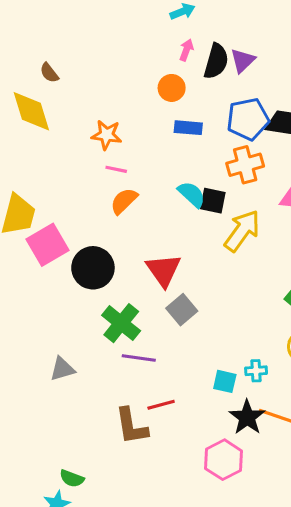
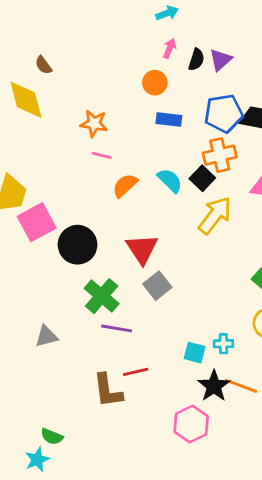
black semicircle: (216, 61) -> (196, 60), size x0.7
orange semicircle: (124, 201) -> (125, 185), moved
black square: (213, 201) -> (202, 178), moved, turned 30

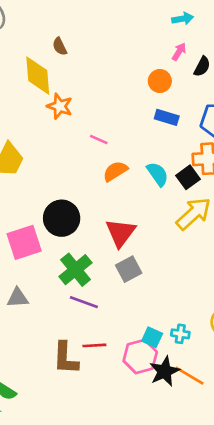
orange star: (94, 123) -> (60, 106), moved
pink square: (37, 222) -> (24, 242), moved
pink hexagon: (191, 424) -> (140, 356), moved

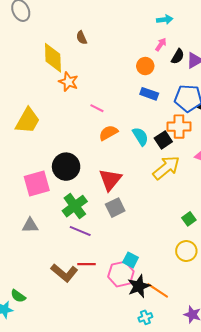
brown semicircle: (60, 46) -> (82, 38), moved
cyan cross: (180, 334) -> (145, 317), moved, turned -32
brown L-shape: (66, 358) -> (64, 273), turned -56

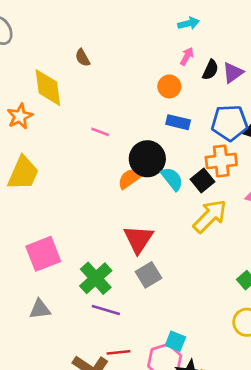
orange star: (68, 82) -> (20, 116), moved, turned 30
pink line: (97, 108) -> (100, 132), moved
black circle: (66, 167) -> (147, 159), moved

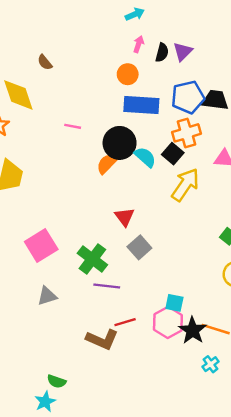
blue rectangle: (178, 122) -> (141, 105), size x1.6
red triangle: (138, 239) -> (125, 217), size x0.7

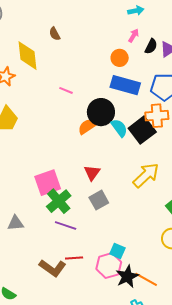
black square: (173, 154) -> (142, 130), size x1.5
yellow arrow: (185, 185) -> (146, 175), moved
pink square: (41, 246) -> (48, 183), moved

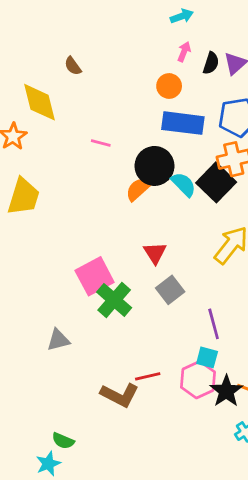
purple line: (66, 226) -> (214, 324), moved, turned 65

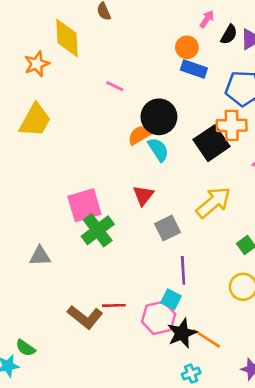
blue rectangle: (183, 123) -> (194, 69), moved, size x0.7
cyan semicircle: (184, 184) -> (158, 150), moved
gray square: (170, 290) -> (168, 228), moved

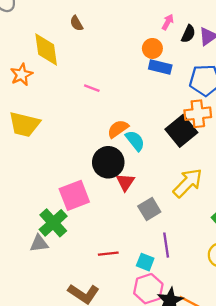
black circle: (159, 117) -> (108, 162), moved
yellow trapezoid: (35, 120) -> (24, 124), turned 80
green cross: (98, 230) -> (53, 223), moved
cyan square: (171, 299) -> (145, 262), moved
red line: (114, 305) -> (108, 254), moved

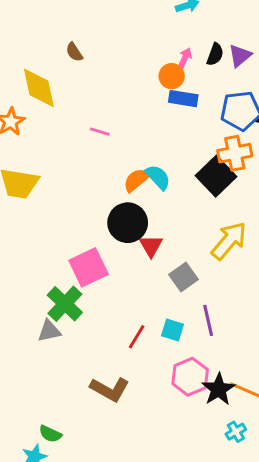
pink arrow: (168, 22) -> (185, 58), moved
cyan semicircle: (135, 141) -> (158, 177), moved
red line: (108, 254) -> (137, 337), turned -48
cyan square: (145, 262) -> (172, 330), moved

